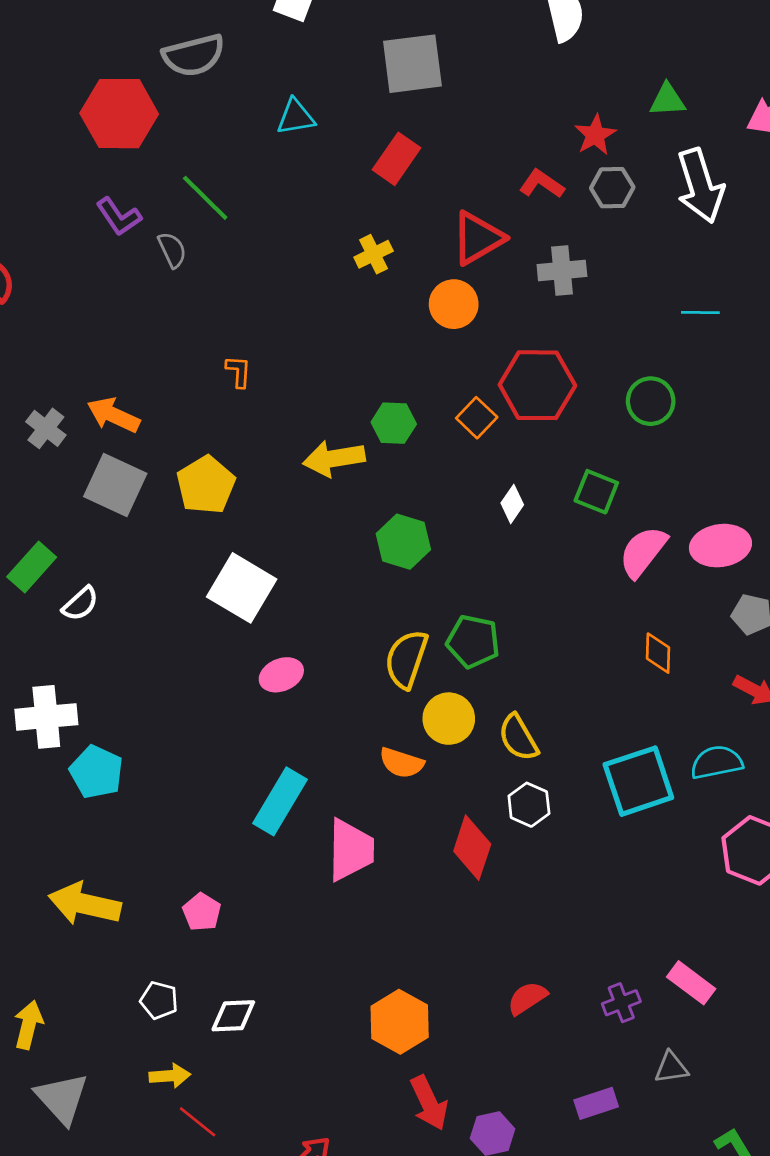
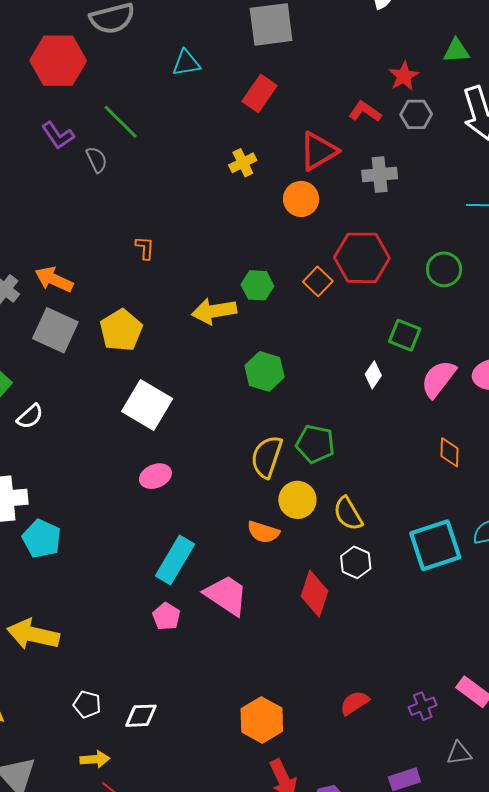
white diamond: (512, 504) -> (373, 375), moved
pink ellipse: (281, 675) -> (155, 476), moved
pink trapezoid: (351, 850) -> (226, 595), turned -57
pink pentagon: (202, 912) -> (166, 616), moved

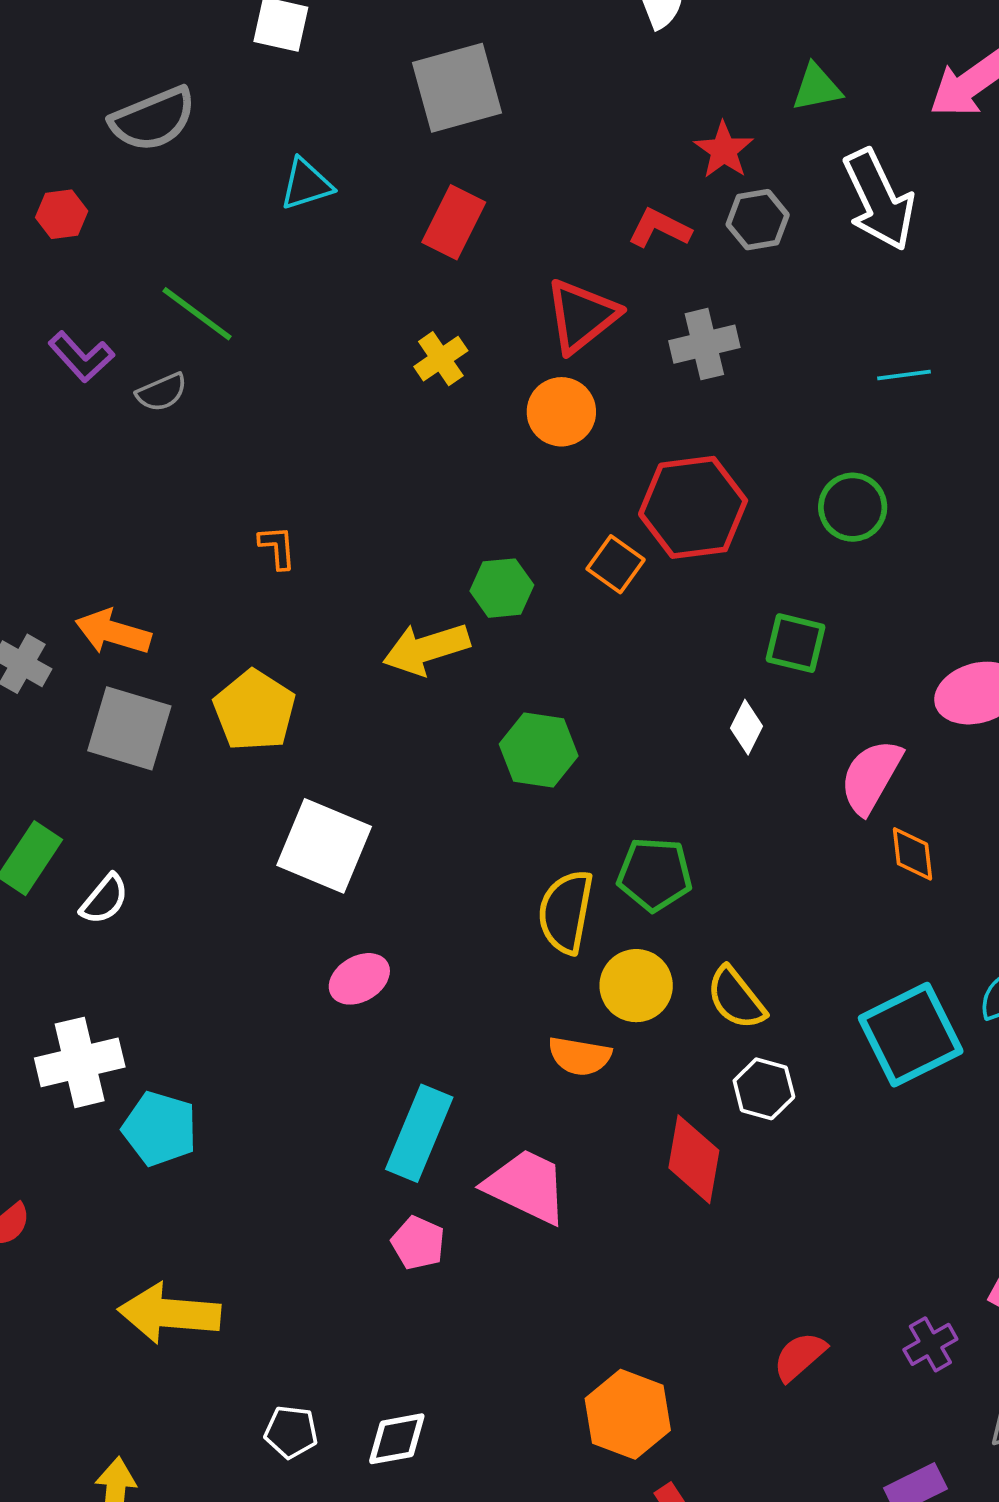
red hexagon: (58, 61) -> (62, 214), size x0.5
gray semicircle: (97, 160) -> (162, 392), turned 100
pink semicircle: (438, 379) -> (871, 777), moved

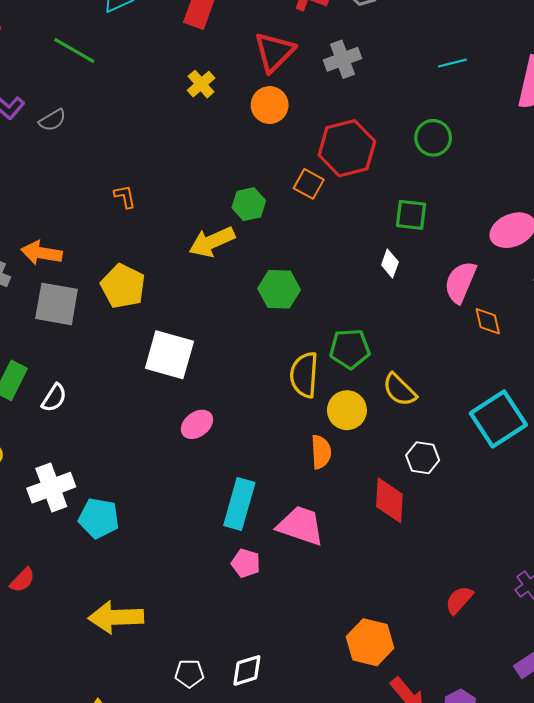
green line: (197, 314) -> (74, 50), moved
yellow semicircle: (736, 998) -> (399, 390), moved
orange semicircle: (580, 1056) -> (321, 452), turned -96

